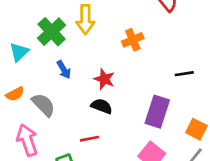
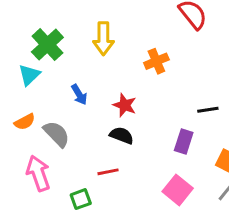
green cross: (52, 32) -> (47, 45), moved
black line: (184, 74) -> (208, 110), moved
purple rectangle: (157, 112) -> (184, 141), size x0.7

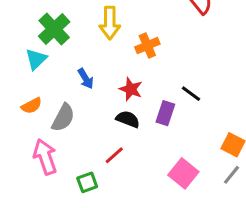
orange cross: (156, 61) -> (147, 46), moved
black line: (208, 110) -> (191, 94), moved, turned 45
gray semicircle: (56, 134) -> (63, 118), turned 72
purple rectangle: (184, 141) -> (165, 113), moved
red line: (108, 172) -> (114, 155), turned -30

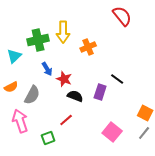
green cross: (54, 29) -> (38, 40), moved, turned 30
red star: (131, 89) -> (64, 79), moved

